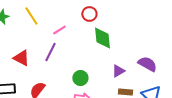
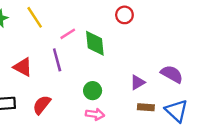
red circle: (89, 14) -> (124, 15), moved
green diamond: (102, 38) -> (95, 43), moved
purple line: (50, 52) -> (57, 60), turned -42

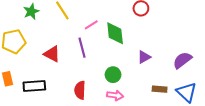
purple semicircle: (172, 74) -> (182, 60), turned -66
purple triangle: (137, 82) -> (144, 57), moved
red semicircle: (42, 105) -> (80, 90), moved, turned -36

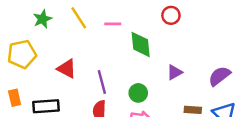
pink line: (91, 25) -> (113, 24), moved, turned 32
purple line: (82, 48) -> (102, 82), moved

